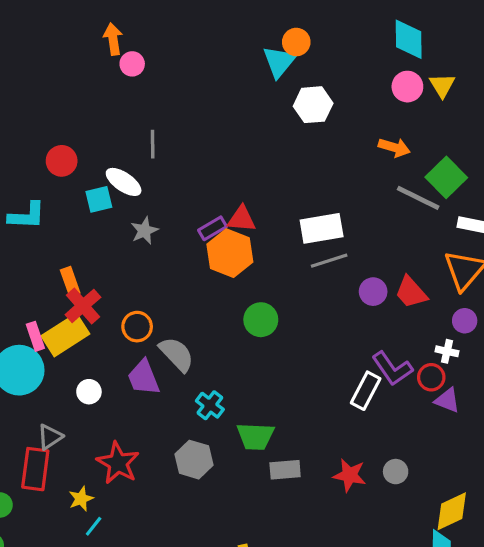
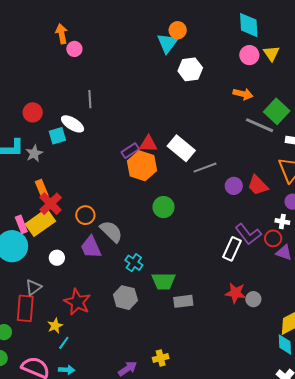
white rectangle: (322, 228) -> (181, 148), moved, turned 52
gray star: (144, 231) -> (34, 153), moved
red star: (350, 475) -> (235, 293), moved

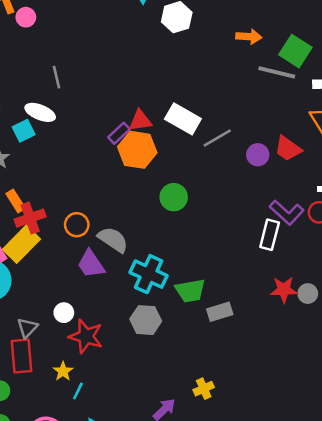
red cross: (51, 204) -> (30, 218), turned 35
white circle: (57, 258) -> (64, 313), moved
cyan cross: (134, 263) -> (149, 274), size x1.6

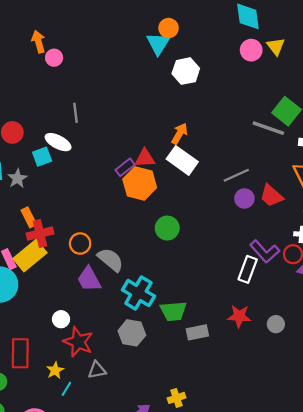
orange arrow: (249, 37) -> (179, 134), moved, turned -70
gray line: (217, 138) -> (236, 175), moved
red star: (284, 290) -> (239, 316), moved
gray triangle: (27, 328) -> (97, 370), moved, turned 30

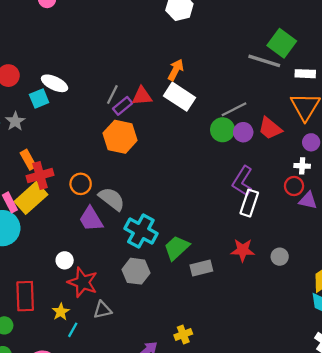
gray line: (75, 113) -> (112, 94), moved, turned 36
orange hexagon: (140, 183) -> (120, 137), moved
green circle: (167, 228) -> (223, 130), moved
purple L-shape: (265, 251) -> (242, 181), moved, turned 76
green trapezoid: (173, 311) -> (177, 248), turned 144

